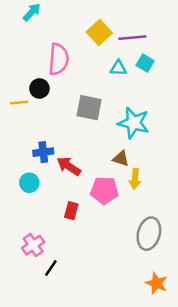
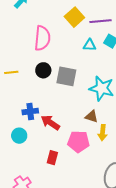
black circle: (39, 89) -> (43, 70), moved

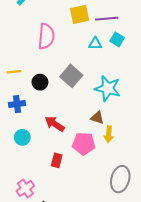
yellow square: (74, 17) -> (80, 14), turned 30
black circle: (43, 70) -> (40, 82), moved
gray square: (66, 76) -> (71, 76), turned 30
blue cross: (30, 111) -> (17, 104), moved

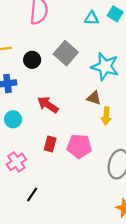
pink pentagon: (84, 144) -> (79, 146), moved
pink cross: (25, 188) -> (16, 162), moved

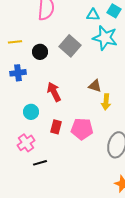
cyan star: (105, 67) -> (105, 38), moved
red arrow: (48, 105) -> (54, 92), turned 30
cyan circle: (13, 119) -> (31, 112), moved
black line: (32, 194) -> (40, 163), moved, turned 40

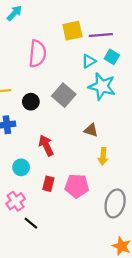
cyan triangle: (93, 15) -> (89, 61), turned -32
brown triangle: (95, 86) -> (91, 130), moved
black line: (40, 163) -> (31, 223), turned 56

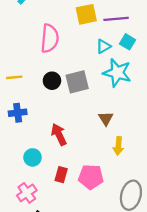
gray square: (64, 95) -> (77, 82), turned 35
black circle: (31, 102) -> (52, 81), moved
brown triangle: (91, 130) -> (106, 118), turned 40

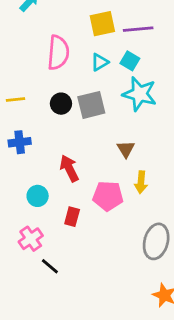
cyan square: (128, 42) -> (130, 61), moved
cyan triangle: (103, 46) -> (100, 62), moved
pink pentagon: (91, 177) -> (108, 196), moved

